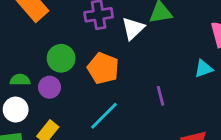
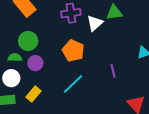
green circle: (61, 58) -> (28, 41), moved

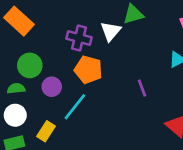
purple cross: (71, 13) -> (79, 38), moved, turned 30
purple circle: (35, 63) -> (52, 87), moved
cyan line: (73, 84) -> (75, 107), moved

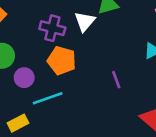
cyan line: (75, 107) -> (48, 98), turned 32
yellow rectangle: (46, 131) -> (18, 123), turned 30

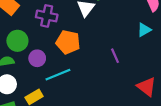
purple cross: (52, 28) -> (47, 16), moved

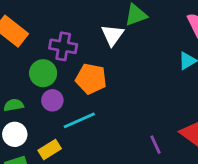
green circle: (17, 41) -> (43, 73), moved
purple line: (115, 56) -> (155, 145), moved

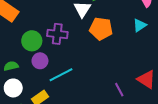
purple cross: (63, 46) -> (57, 34), moved
orange pentagon: (91, 79) -> (101, 29), moved

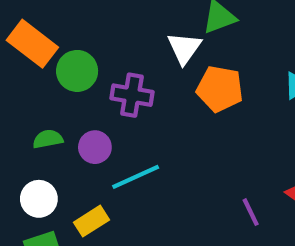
green circle: (32, 41) -> (77, 71), moved
green semicircle: (11, 66) -> (48, 139), moved

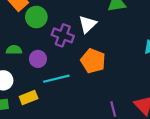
white triangle: (184, 48) -> (88, 24), moved
orange pentagon: (220, 89) -> (93, 61), moved

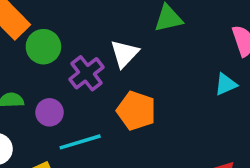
purple cross: (63, 35) -> (87, 73), turned 35

